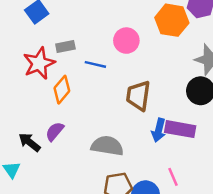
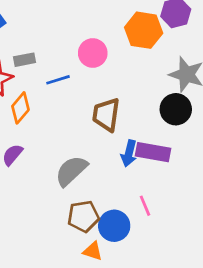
blue line: (95, 64) -> (58, 80), turned -30
gray semicircle: (107, 146) -> (71, 171), turned -52

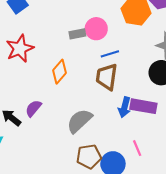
gray rectangle: (24, 60) -> (77, 34), moved
blue line: (58, 80) -> (110, 54), moved
orange diamond: (20, 108) -> (60, 72), moved

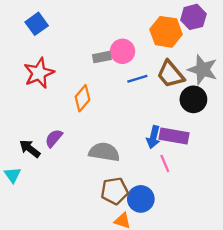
brown trapezoid: (107, 77) -> (171, 74), moved, turned -48
gray semicircle: (79, 121) -> (104, 152), turned 52
pink line: (137, 148) -> (165, 163), moved

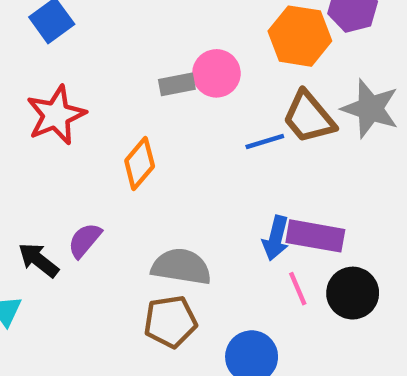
blue line: (137, 79) -> (265, 141), moved
black circle: (193, 99) -> (353, 293), moved
brown pentagon: (114, 191) -> (170, 322), moved

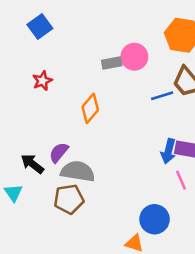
red star: (56, 115) -> (42, 81), size x0.6
gray semicircle: (181, 267) -> (78, 171), moved
brown pentagon: (170, 322) -> (69, 199), moved

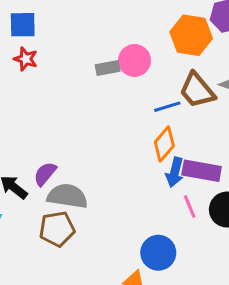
blue square: (40, 26) -> (23, 25), turned 35
red star: (42, 81) -> (26, 59), moved, turned -30
orange diamond: (90, 108) -> (164, 144), moved

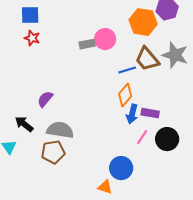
purple rectangle: (202, 171) -> (150, 113), size x0.7
purple semicircle: (45, 174) -> (45, 99), moved
pink line: (190, 207) -> (142, 137), turned 56

